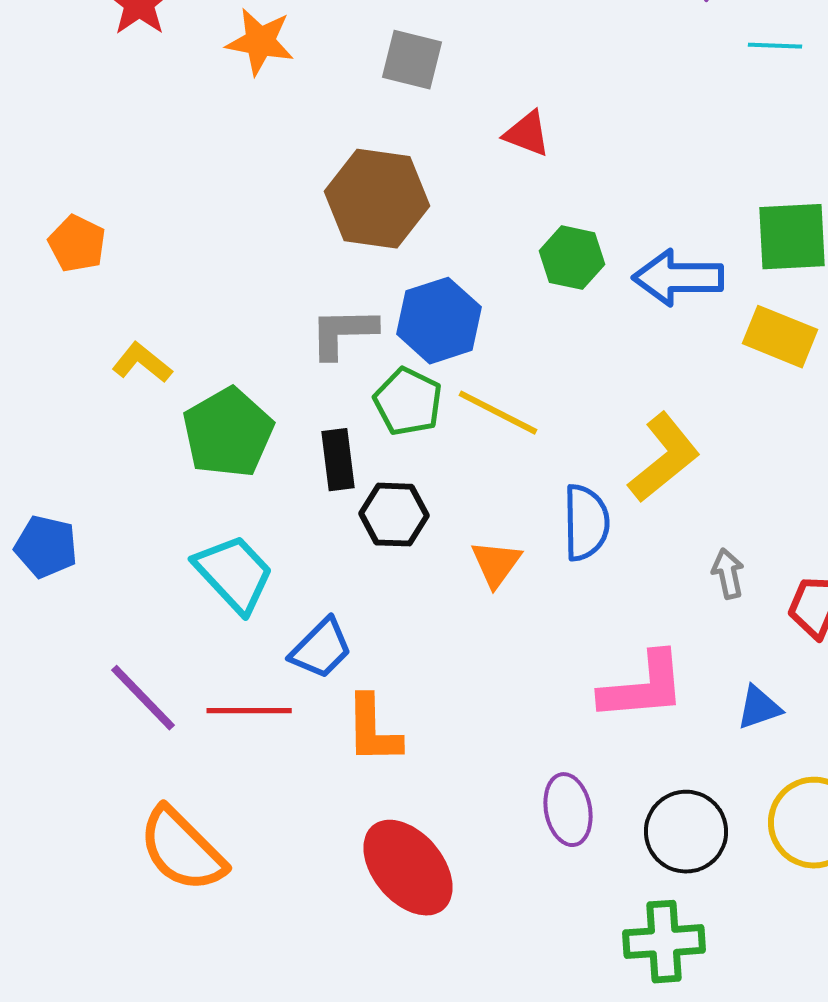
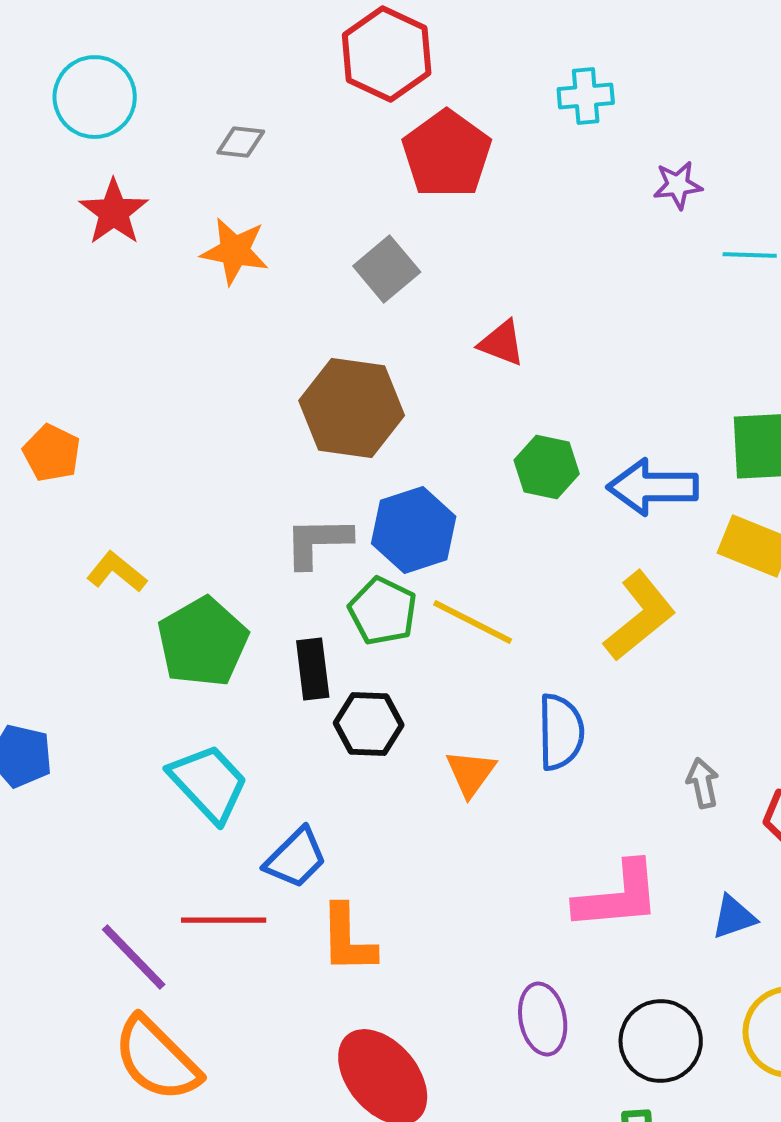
gray square: (412, 60) -> (387, 269), turned 36
yellow L-shape: (664, 458) -> (640, 616), moved
purple line: (143, 698) -> (134, 957), moved

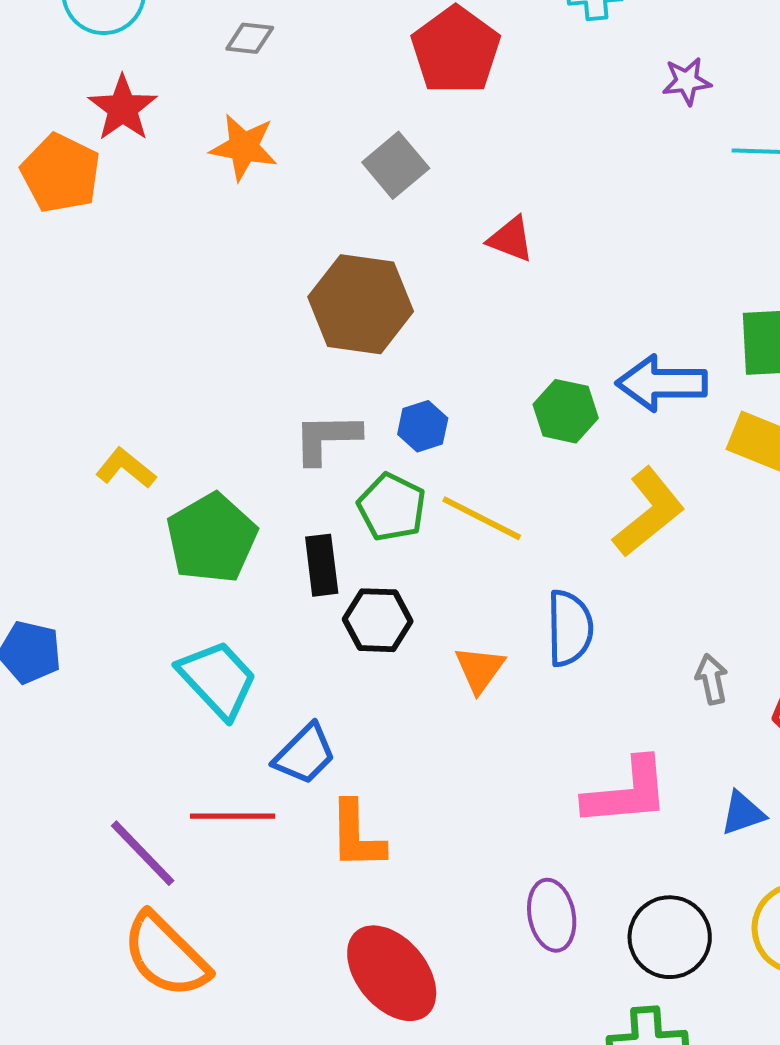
orange pentagon: (52, 453) -> (61, 173), moved, size x1.4
green hexagon: (547, 467) -> (566, 411), moved
blue hexagon: (414, 530) -> (423, 426), size x0.6

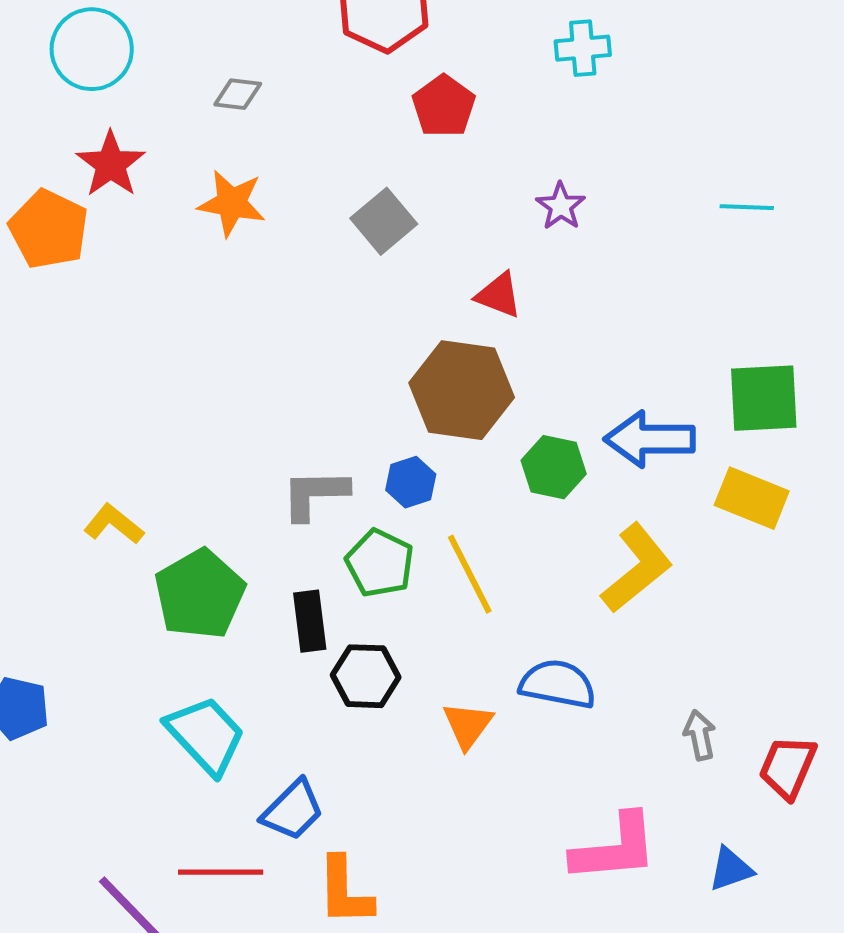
red pentagon: (456, 50) -> (444, 106), size x0.7
purple star: (687, 81) -> (561, 206), moved, turned -30
brown hexagon: (361, 304) -> (462, 390), moved
yellow line: (482, 518) -> (470, 574), turned 36
blue semicircle: (570, 628) -> (558, 684), turned -78

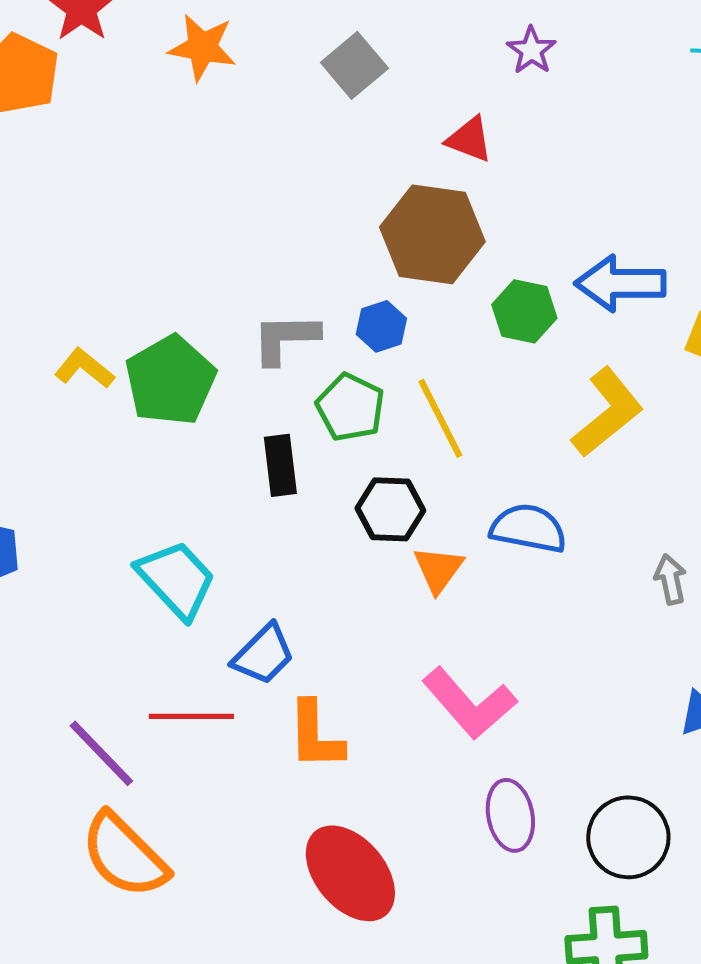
green pentagon: (200, 594) -> (170, 380), moved
black hexagon: (366, 676) -> (390, 509), moved
pink L-shape: (615, 848) -> (469, 703), moved, turned 54

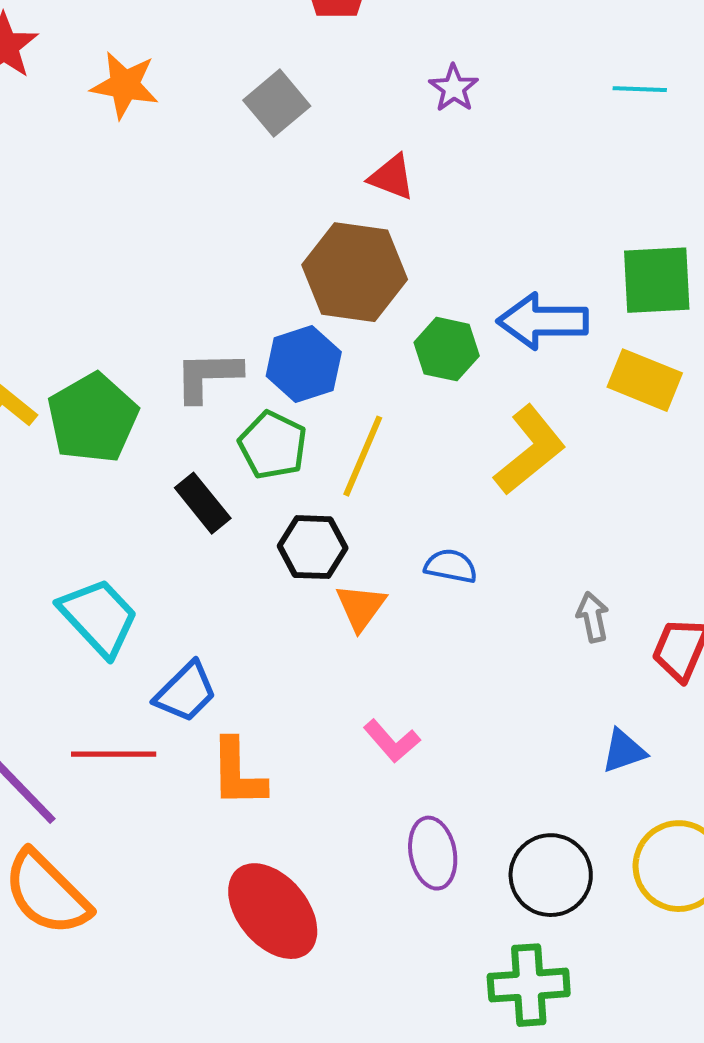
blue hexagon: (381, 326) -> (304, 364), size x1.5
yellow line: (440, 418) -> (363, 456), turned 50
black rectangle: (280, 465) -> (203, 503), turned -32
blue semicircle: (528, 528) -> (451, 566), size x0.7
pink L-shape: (469, 703) -> (392, 741), size x0.6

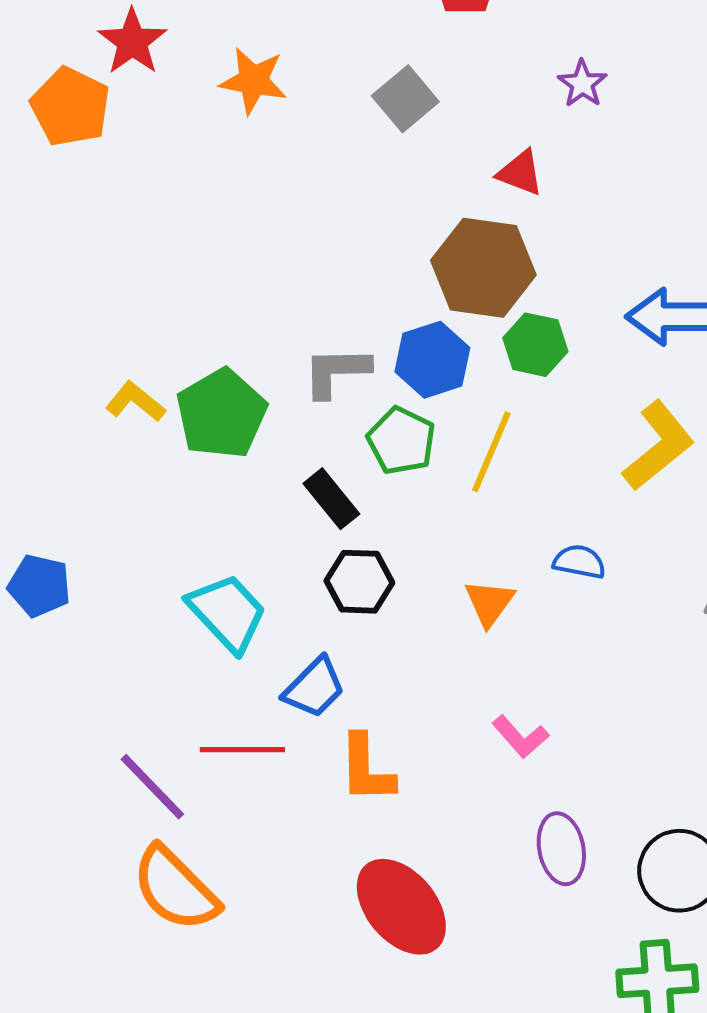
green hexagon: (447, 349) -> (535, 345), moved
black hexagon: (313, 547) -> (359, 582), moved

